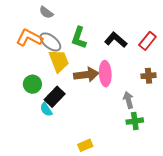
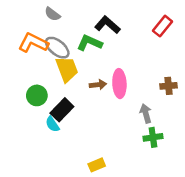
green L-shape: (79, 38) -> (90, 43), turned 95
black L-shape: (116, 40) -> (107, 25), moved
red rectangle: (147, 41) -> (163, 26), moved
brown arrow: (86, 75) -> (98, 85), size x0.6

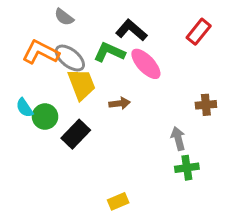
pink ellipse: (119, 84) -> (146, 64), moved, turned -40
cyan semicircle: (52, 124) -> (25, 108), moved

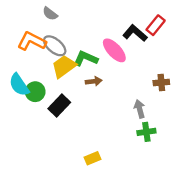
black L-shape: (131, 30) -> (135, 33), moved
green L-shape: (109, 52) -> (86, 58), moved
yellow trapezoid: (82, 84) -> (64, 66), turned -105
cyan semicircle: (25, 108) -> (19, 85), size x1.5

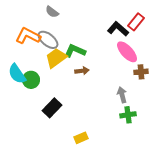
gray semicircle: (50, 14) -> (52, 12), moved
pink ellipse: (114, 50) -> (127, 52), moved
black rectangle: (59, 105) -> (52, 108), moved

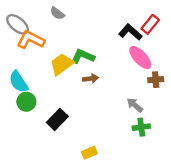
gray ellipse: (48, 40) -> (18, 24), moved
green circle: (31, 80) -> (26, 102), moved
gray arrow: (122, 95) -> (135, 105), turned -35

